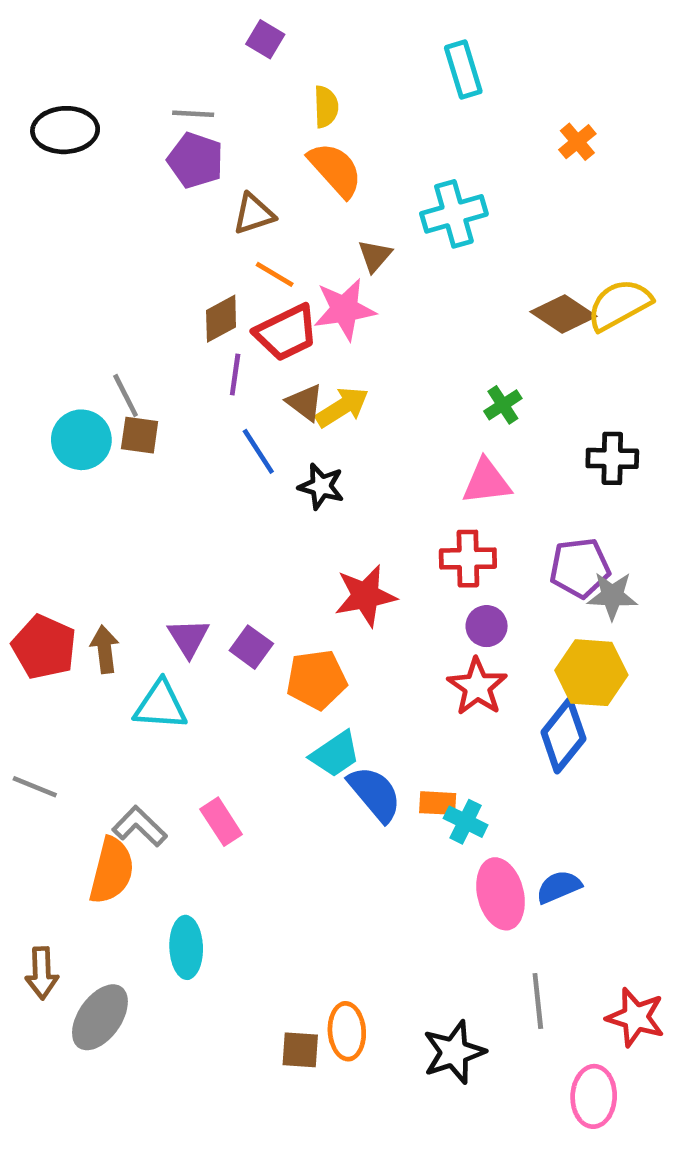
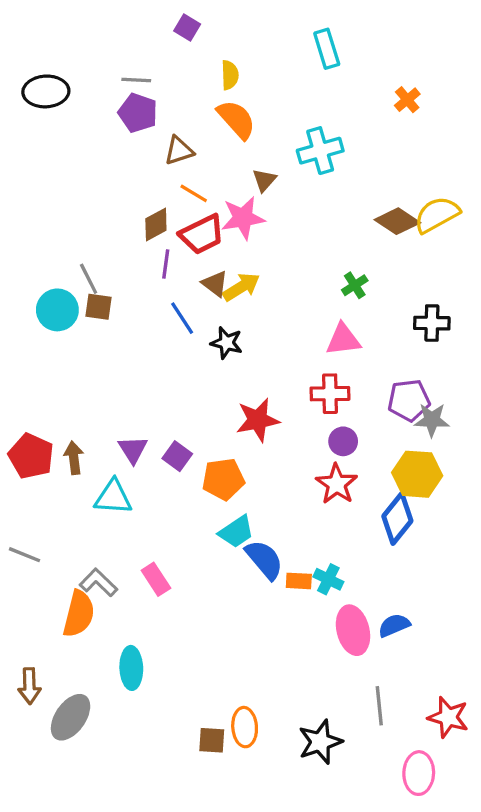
orange rectangle: (438, 803) -> (299, 581), moved

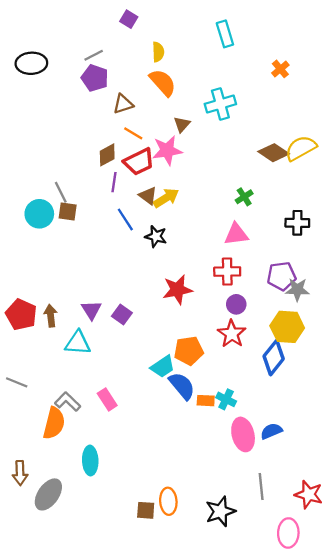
gray line: (136, 80) -> (94, 55), turned -30
orange pentagon: (223, 479) -> (189, 351), moved

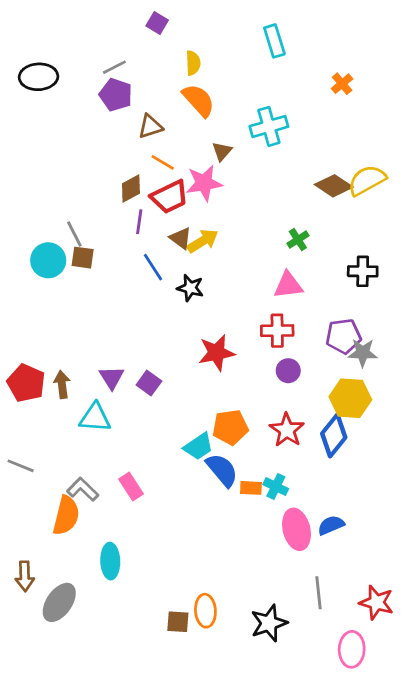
red star: (232, 334) -> (287, 430), moved

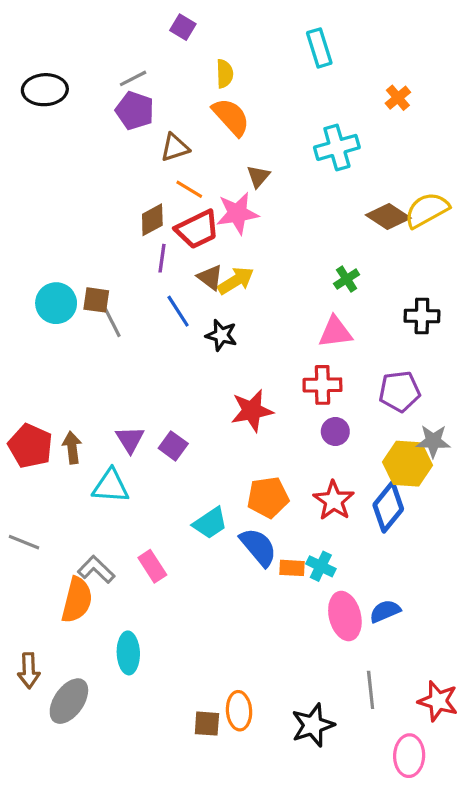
cyan cross: (269, 126) -> (337, 147), moved
gray line: (74, 234) -> (112, 322), moved
gray star: (363, 353) -> (433, 441), moved
cyan trapezoid: (199, 447) -> (210, 523), moved

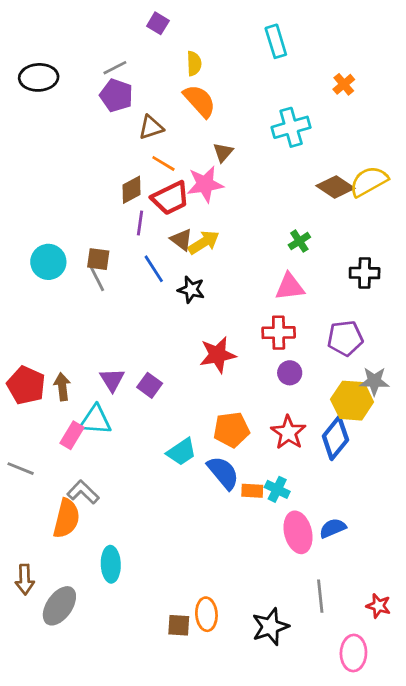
brown square: (96, 300) -> (98, 259), moved
pink rectangle: (152, 566) -> (72, 435), moved, turned 64
red star: (438, 701) -> (378, 606), size x0.7

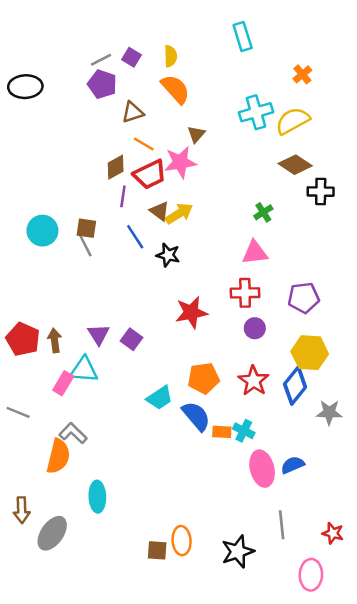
purple square: (158, 23) -> (132, 57), moved
black ellipse: (39, 77) -> (25, 87), moved
yellow semicircle: (369, 181) -> (293, 121), moved
black cross: (365, 273) -> (321, 192), moved
gray star: (374, 381) -> (329, 412), moved

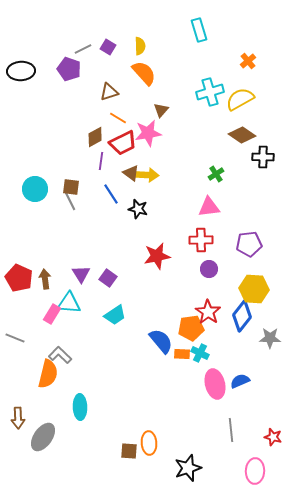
purple pentagon: (102, 84) -> (69, 69), moved
yellow arrow: (179, 214) -> (147, 175), turned 35
orange pentagon: (204, 378) -> (191, 328), moved
cyan trapezoid: (160, 398) -> (115, 315), moved
black star: (238, 552) -> (188, 468), moved

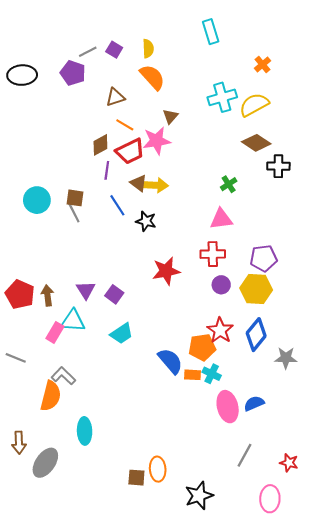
yellow hexagon: (254, 289) -> (256, 289), moved
gray line: (231, 430) -> (245, 455), turned 35

